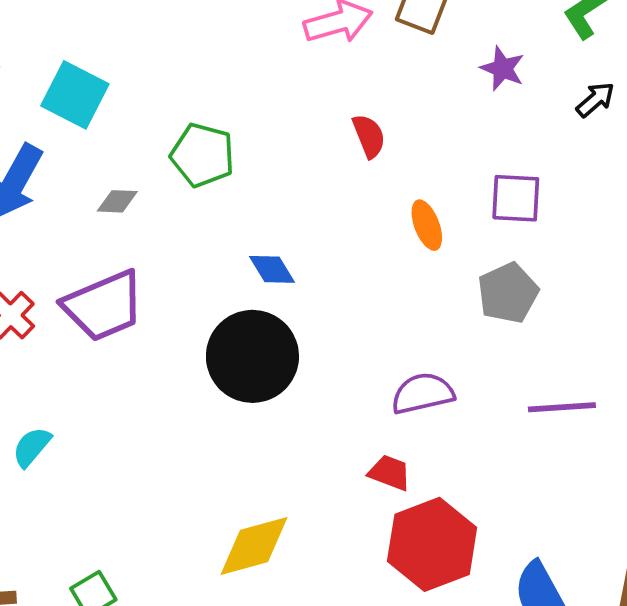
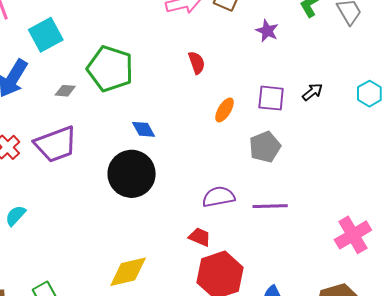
cyan square: (75, 95) -> (46, 35), turned 32
black arrow: (595, 100) -> (312, 92), moved
green pentagon: (202, 155) -> (110, 69), size x1.4
orange ellipse: (427, 225) -> (224, 110), turned 50
purple line: (562, 407) -> (270, 206), moved

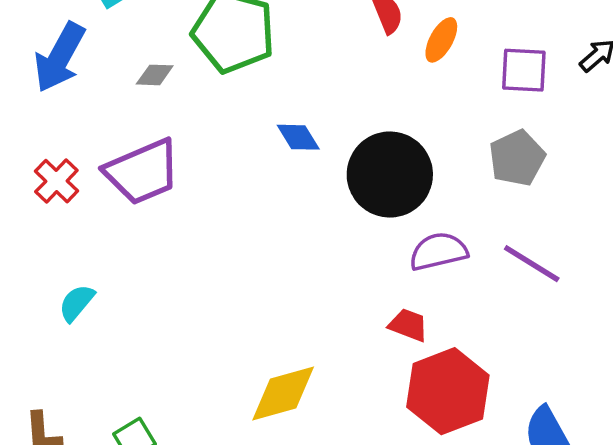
orange ellipse: (224, 110) -> (441, 40), moved
black circle: (132, 174) -> (390, 175), moved
purple line: (270, 206) -> (532, 264), turned 36

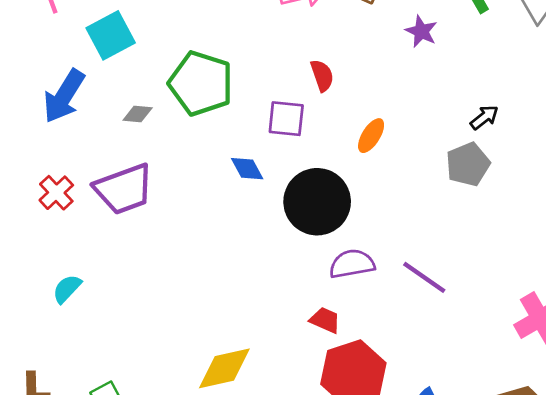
orange ellipse: (441, 40) -> (371, 136), moved
purple square: (524, 70) -> (286, 119), moved
gray pentagon: (517, 158) -> (468, 164), moved

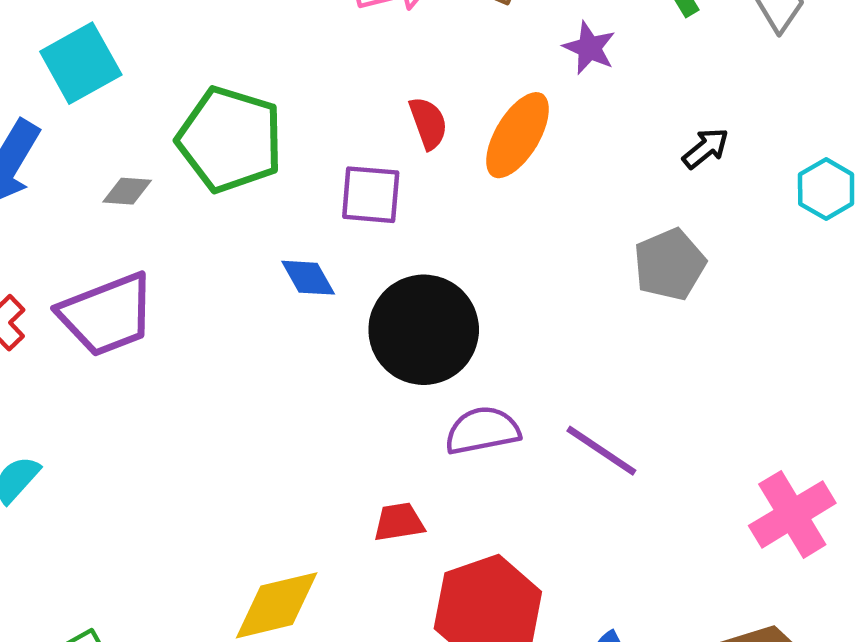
black arrow: (484, 117) -> (706, 148), moved
orange ellipse: (371, 136) -> (518, 135), moved, size x1.5
red trapezoid: (325, 320) -> (399, 522), moved, turned -32

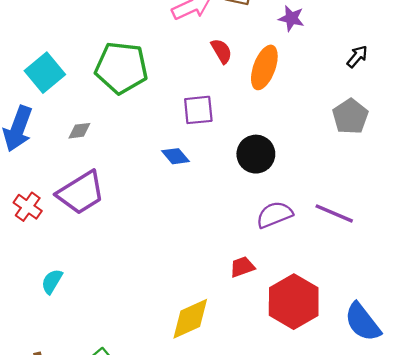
red semicircle: (428, 123) -> (221, 51), moved
green pentagon: (230, 139) -> (121, 68), moved
black circle: (424, 330) -> (256, 154), moved, size x0.7

